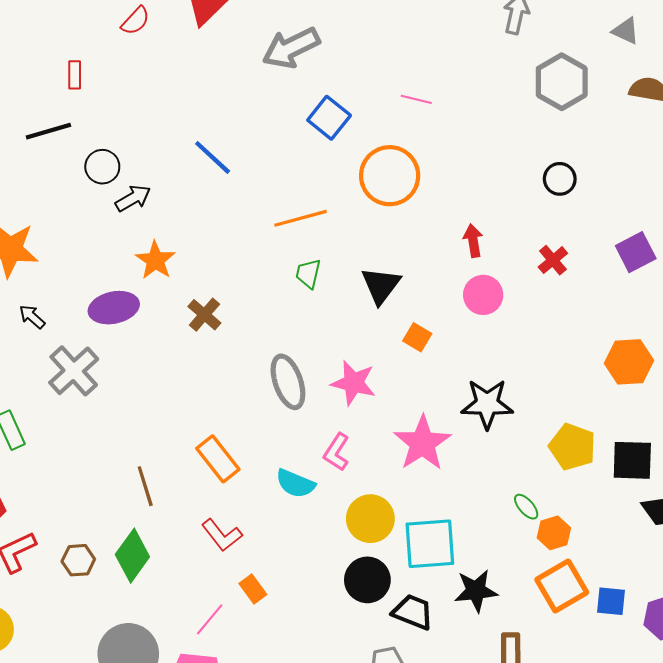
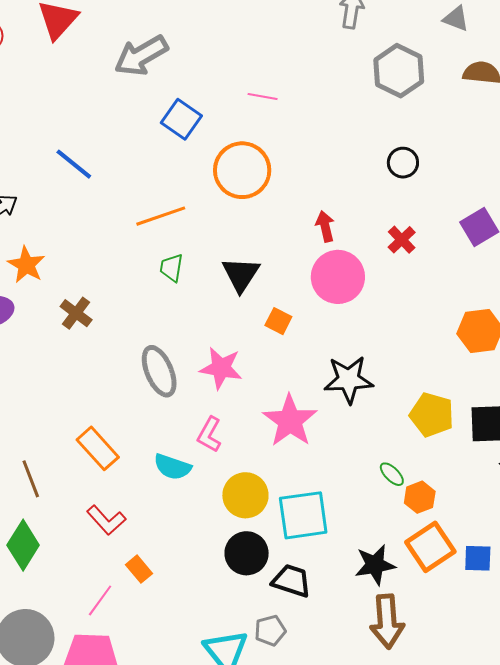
pink circle: (483, 295) -> (338, 277), size x1.4
black star: (476, 591) -> (375, 565), moved

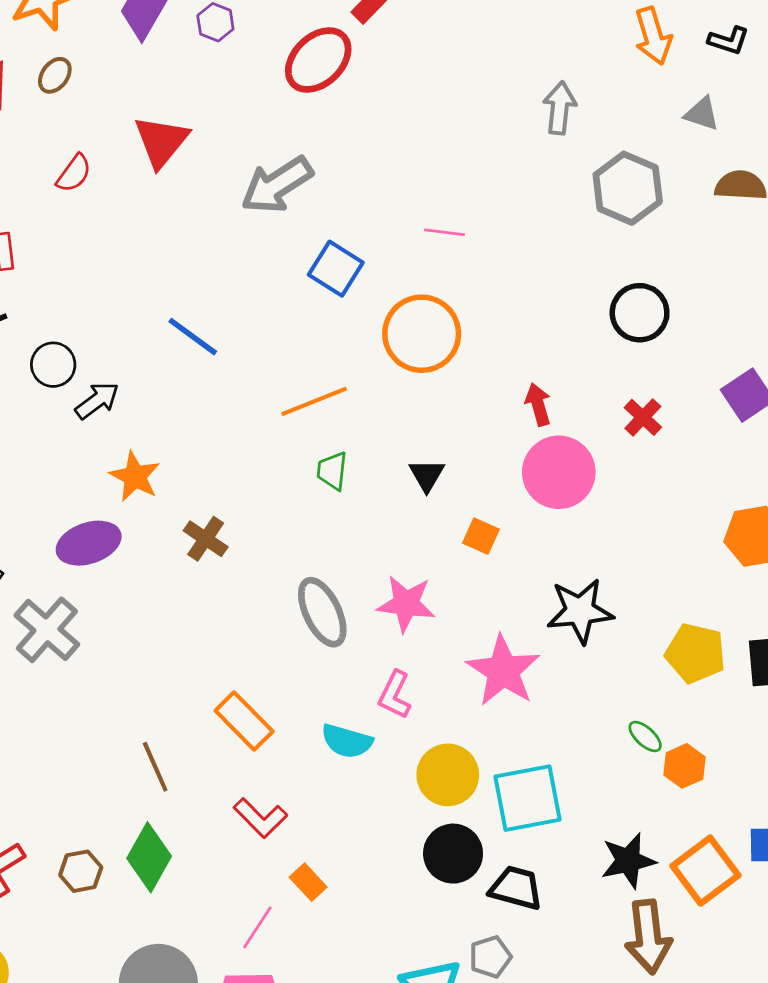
black circle: (403, 163) -> (640, 313), size x1.4
black triangle: (241, 274) -> (427, 475), size x0.7
orange square: (430, 547) -> (705, 871), moved

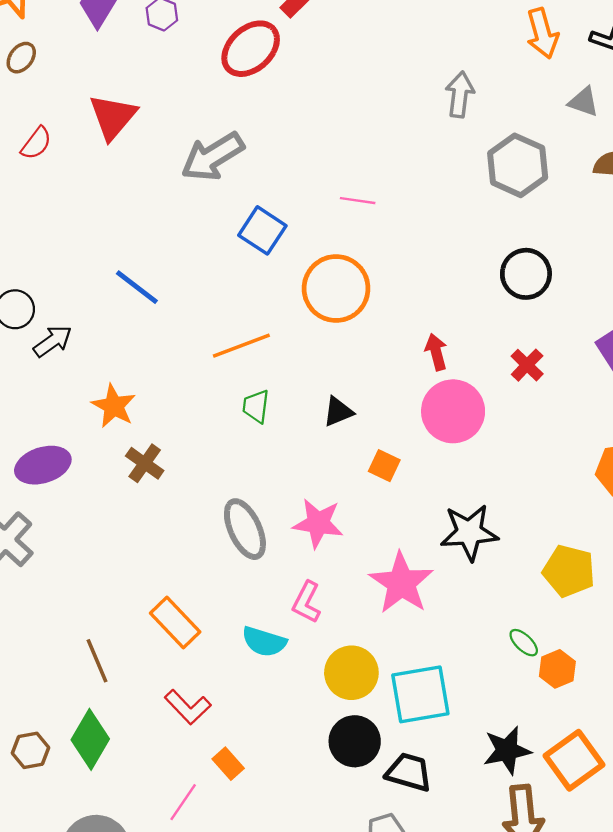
black triangle: (427, 475) -> (338, 412), turned 36
orange star: (135, 476) -> (114, 406), moved

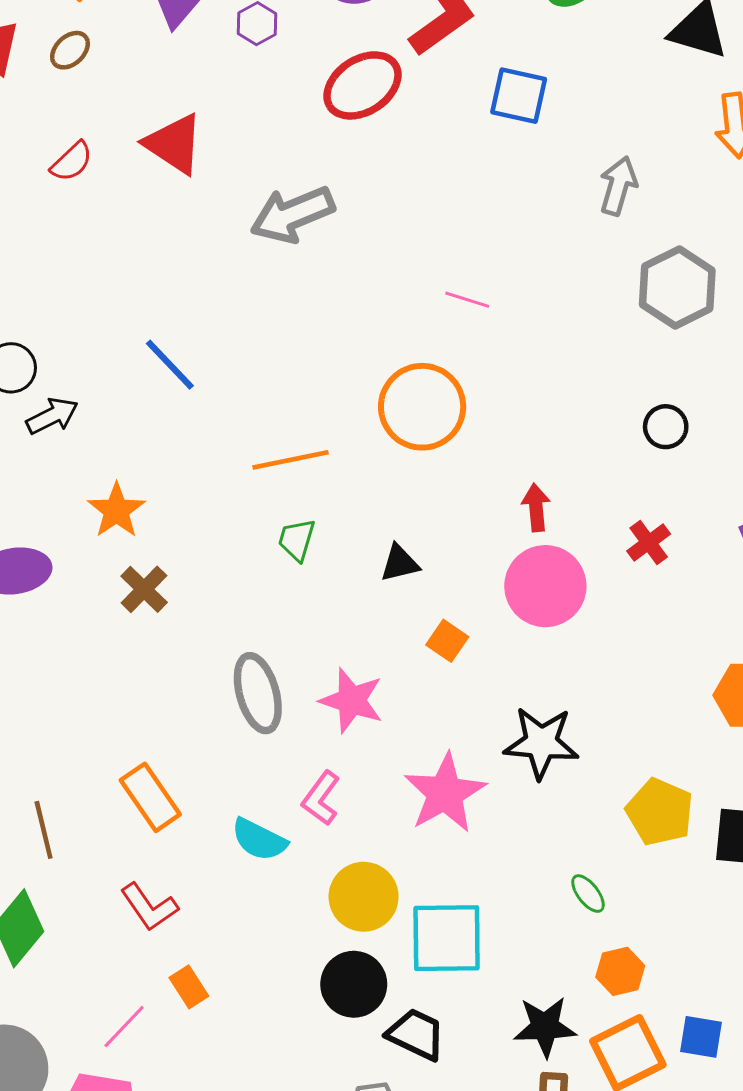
red triangle: (113, 117) -> (174, 144), turned -46
blue square: (262, 230) -> (519, 96), moved, turned -30
black circle: (526, 274) -> (666, 427), size x0.7
orange hexagon: (557, 669) -> (620, 971), moved

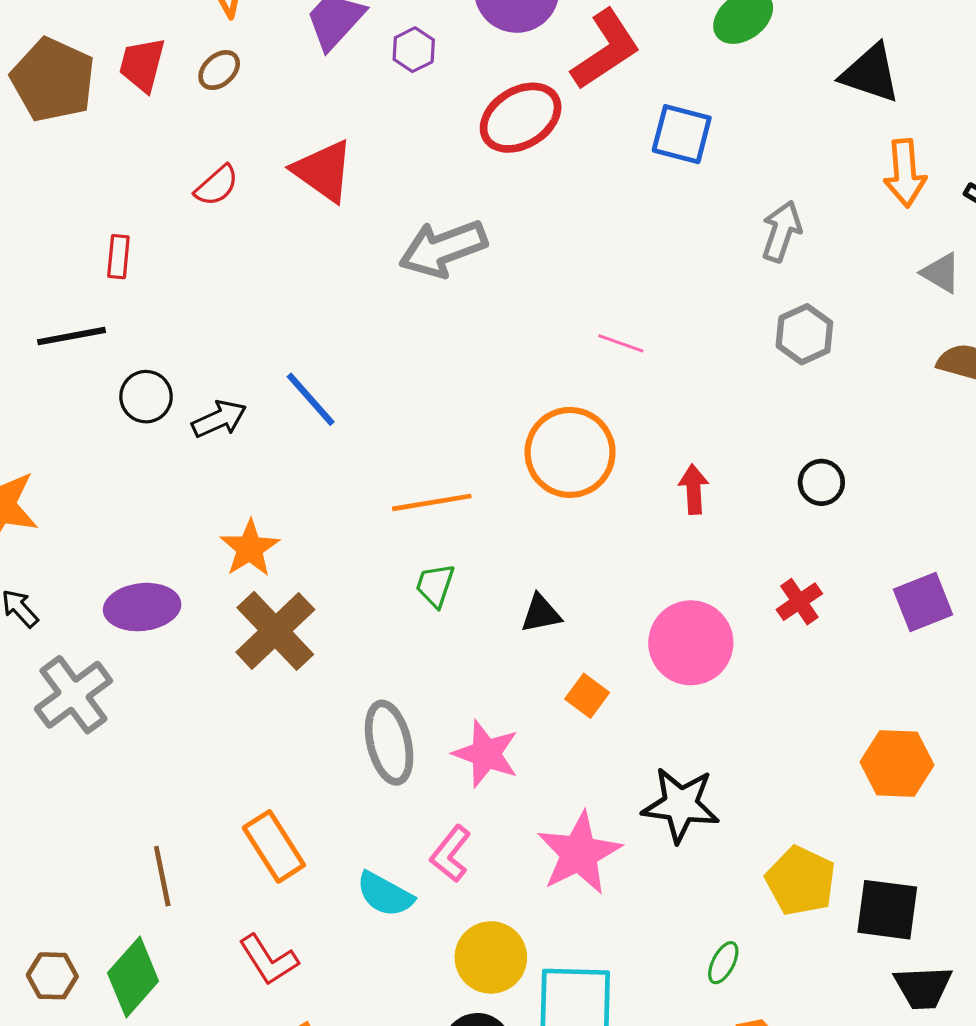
gray hexagon: (677, 288) -> (804, 334), moved, size x0.7
black arrow: (52, 416) -> (219, 419), moved
red arrow: (536, 507) -> (694, 489), moved
brown cross: (144, 589) -> (275, 631), size x1.6
green ellipse: (588, 894) -> (723, 963), turned 63

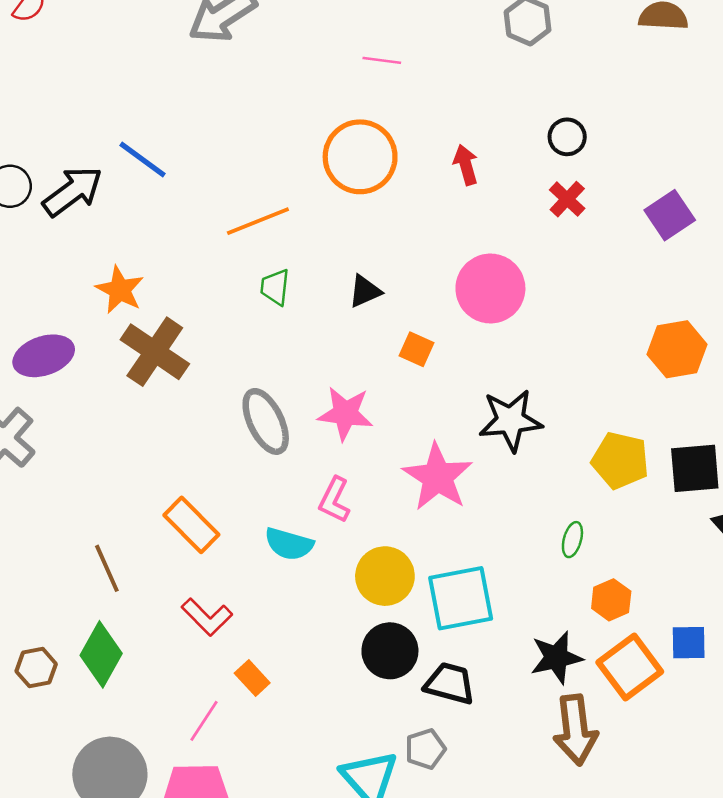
black arrow: (219, 419) -> (73, 191), size x1.4
red cross: (799, 602) -> (567, 199), moved

